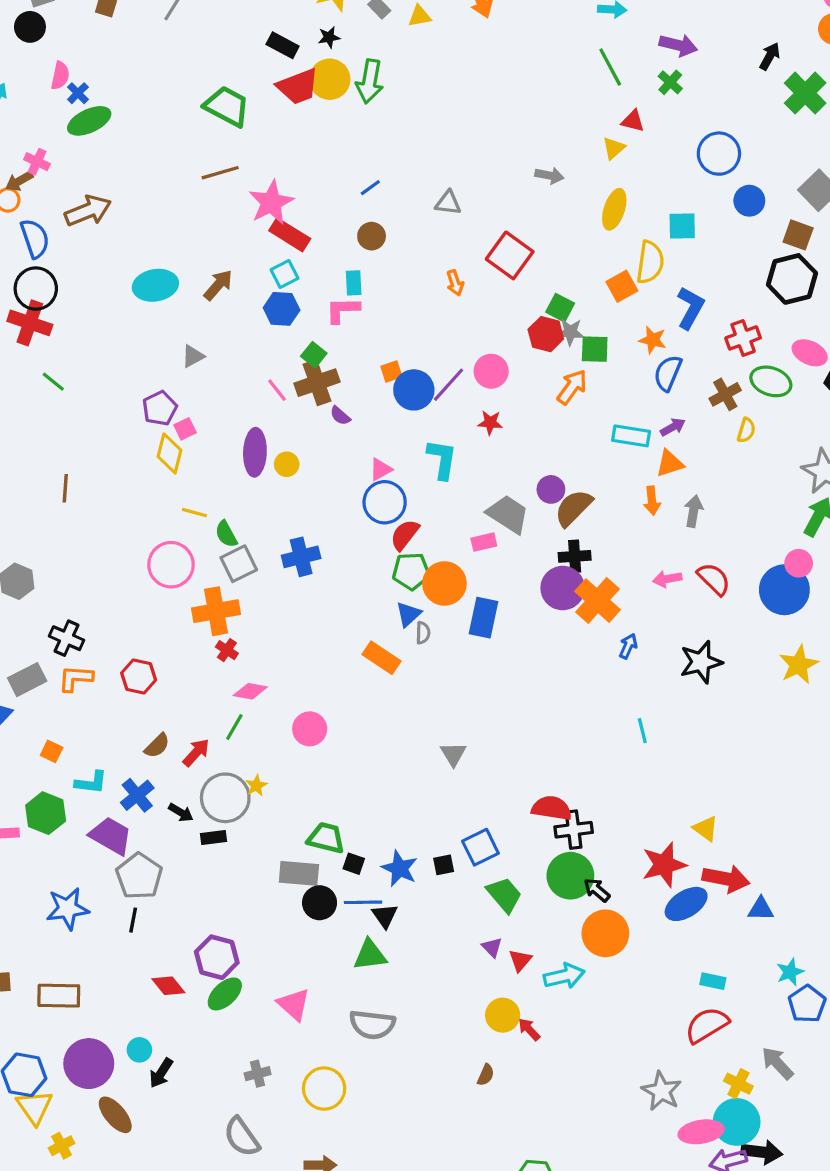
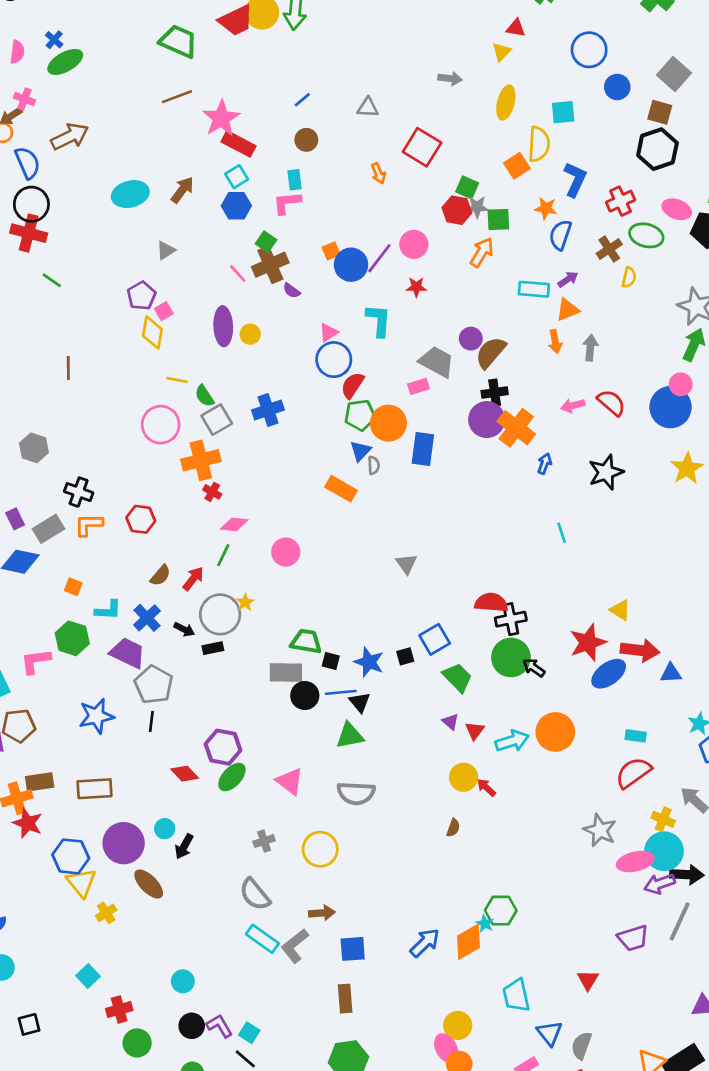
pink semicircle: (60, 76) -> (17, 52), moved
orange circle: (605, 933) -> (555, 732), moved

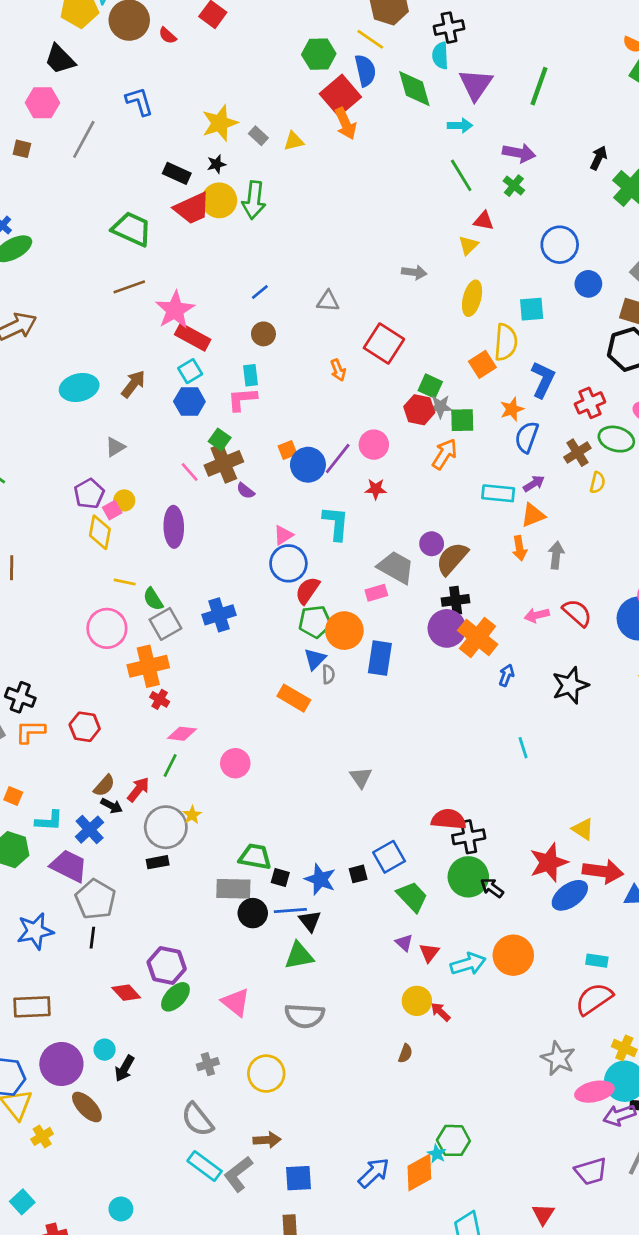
orange star: (546, 208) -> (512, 409), turned -30
yellow circle: (250, 334) -> (124, 500), moved
black arrow: (184, 629) -> (112, 806), moved

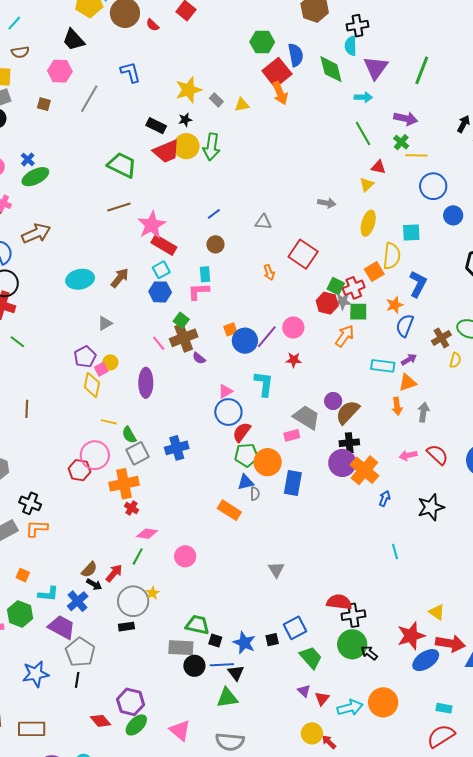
yellow line: (370, 39) -> (416, 155), moved, turned -35
red cross: (590, 403) -> (354, 288), moved
blue triangle: (315, 659) -> (245, 482), turned 30
red hexagon: (85, 727) -> (79, 470), moved

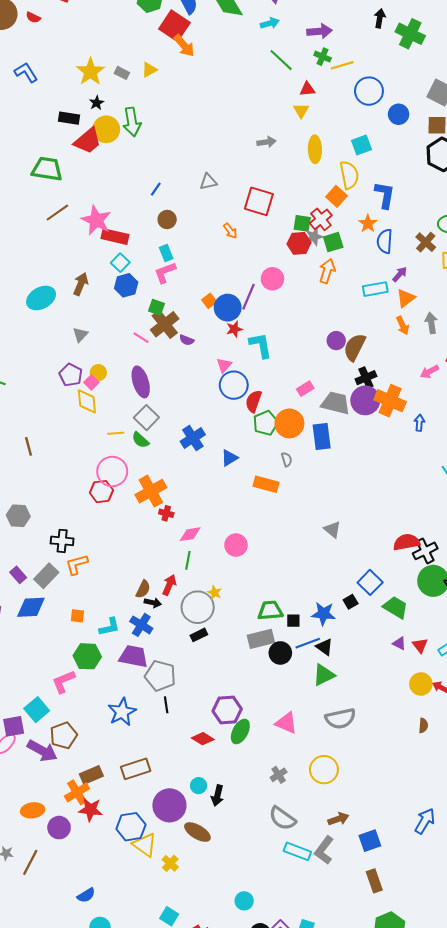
red star: (294, 360) -> (234, 329), moved
gray trapezoid: (306, 417) -> (336, 403), moved
gray square: (138, 453) -> (146, 418), moved
blue triangle: (245, 482) -> (229, 458), moved

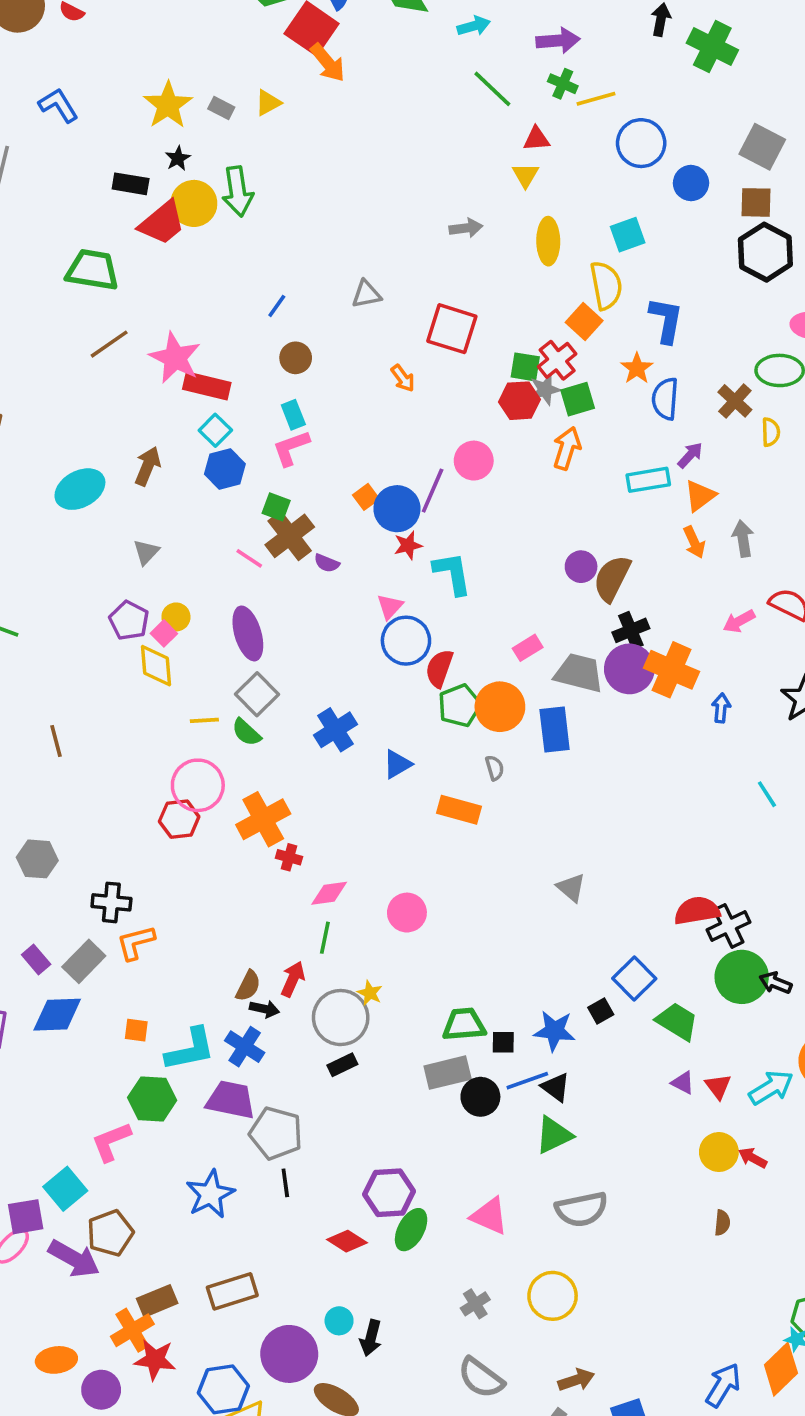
cyan L-shape: (109, 627) -> (190, 1049), size x1.4

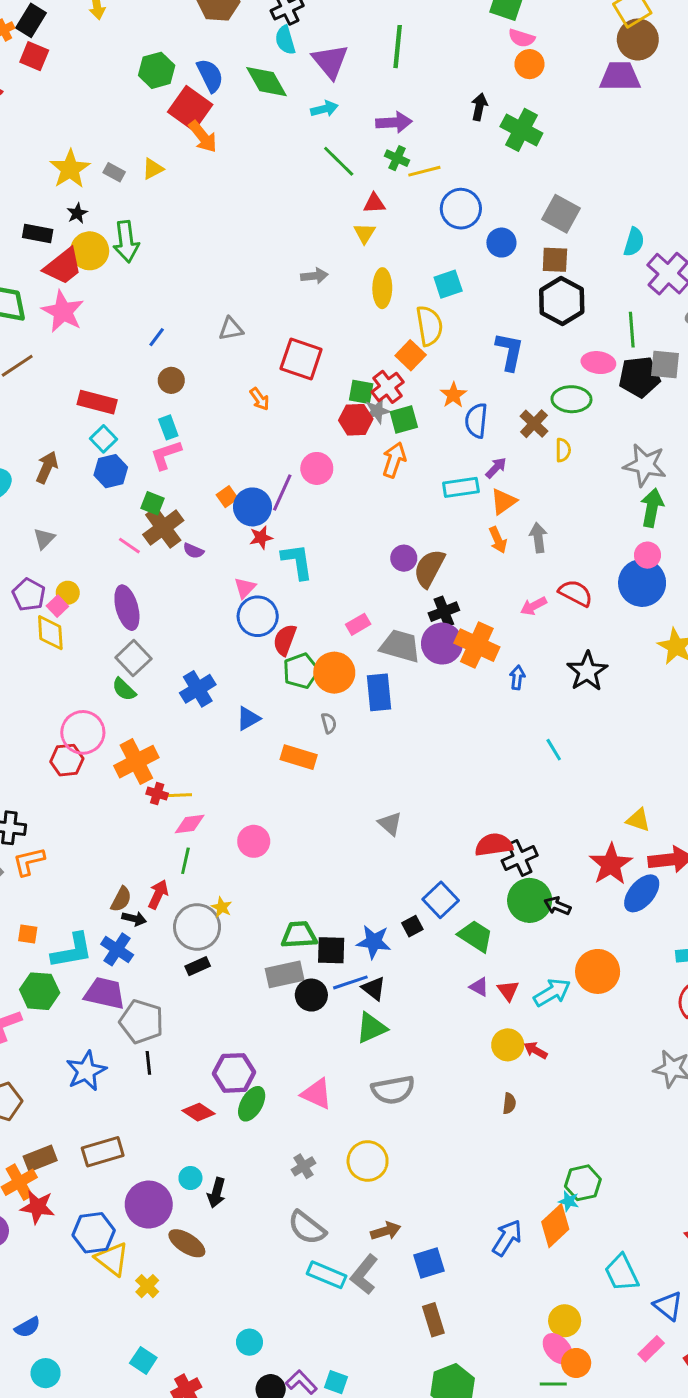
blue L-shape: (666, 320) -> (510, 351), moved
pink star: (175, 358) -> (63, 312), moved
yellow line: (204, 720) -> (180, 795), moved
black square: (503, 1042) -> (331, 950), size x1.5

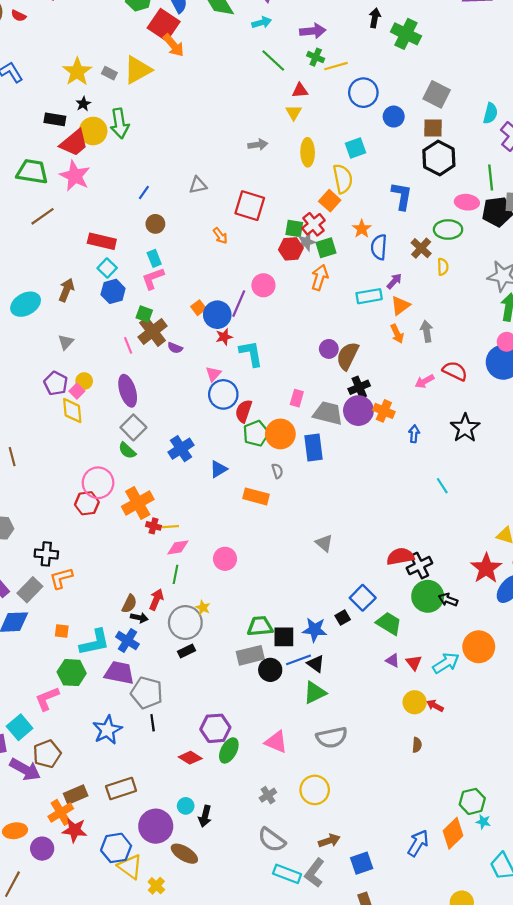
yellow triangle: (153, 169) -> (138, 70), size x1.8
pink line: (129, 546) -> (128, 345), turned 35
pink rectangle: (358, 624) -> (297, 398), turned -42
orange cross: (477, 645) -> (384, 411), size x0.7
cyan star: (569, 1201) -> (483, 822), moved

